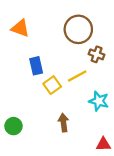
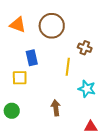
brown circle: (78, 29) -> (52, 26), moved
yellow line: (77, 76) -> (68, 67), turned -54
yellow square: (52, 85) -> (20, 78), moved, turned 35

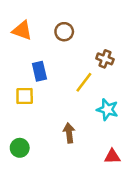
brown circle: (52, 26) -> (64, 32), size x0.6
yellow line: (68, 67) -> (84, 82), turned 30
green circle: (12, 111) -> (20, 148), moved

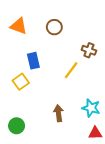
yellow square: (25, 96) -> (21, 82), turned -35
cyan star: (107, 110) -> (91, 108), moved

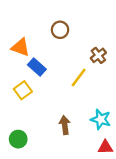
orange triangle: (19, 26) -> (20, 47), moved
brown cross: (89, 50) -> (98, 55), turned 32
blue rectangle: (33, 61) -> (37, 67), turned -35

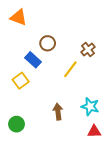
brown circle: (60, 30) -> (48, 43), moved
orange triangle: (20, 47) -> (19, 17), moved

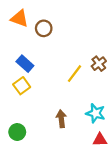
brown circle: (48, 43) -> (44, 28), moved
brown cross: (88, 49) -> (99, 64), moved
blue rectangle: (33, 60) -> (25, 64), moved

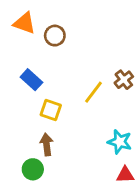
yellow square: (22, 86) -> (51, 110), moved, turned -35
brown arrow: (61, 119) -> (47, 144), moved
green circle: (17, 132) -> (33, 169), moved

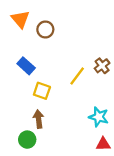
orange triangle: (25, 23) -> (20, 19), turned 30

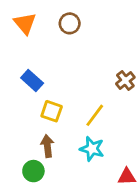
brown circle: (45, 30) -> (70, 23), moved
yellow line: (77, 76) -> (95, 115), moved
cyan star: (99, 117) -> (92, 149), moved

